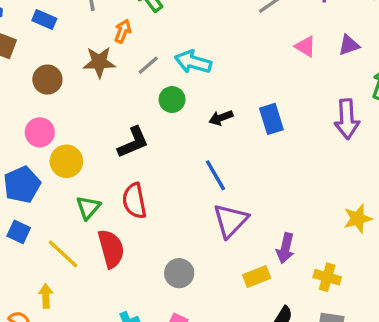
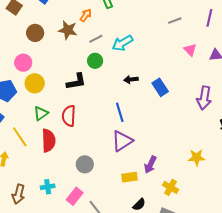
cyan arrow: (193, 62) -> (122, 43), turned -60
green circle: (172, 100) -> (95, 61), moved
blue rectangle: (271, 119) -> (160, 87), turned -30

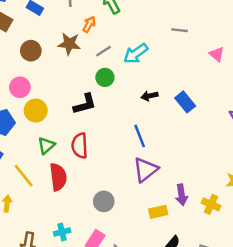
gray line: (175, 21) -> (180, 30), moved, turned 32
purple arrow: (150, 165) -> (182, 195), turned -30
yellow cross: (171, 187) -> (211, 204), moved

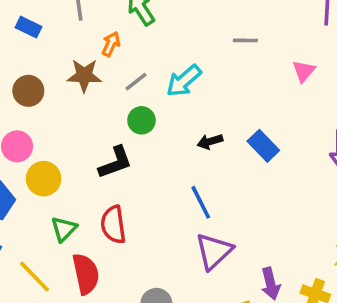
pink triangle: (217, 54) -> (304, 71), turned 35

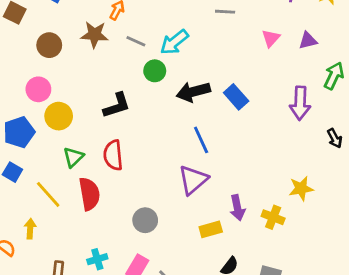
gray line: (136, 82) -> (136, 41), turned 60
green circle: (141, 120) -> (155, 71), moved
black arrow: (210, 142) -> (193, 92), size x1.6
blue line: (201, 202) -> (201, 140), moved

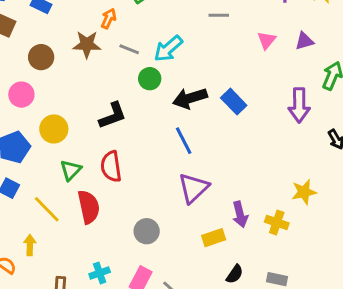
pink circle: (38, 89) -> (21, 95), moved
blue line: (201, 140) -> (184, 141), moved

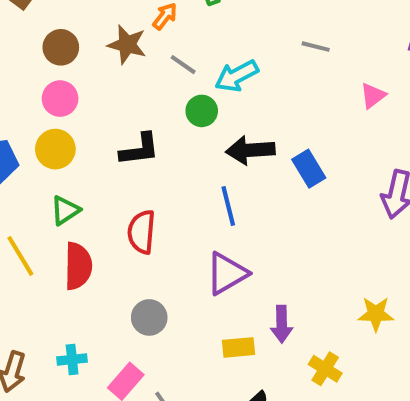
pink circle: (21, 95) -> (60, 99), moved
red semicircle: (111, 166) -> (142, 232), moved
yellow cross: (277, 222) -> (325, 369), moved

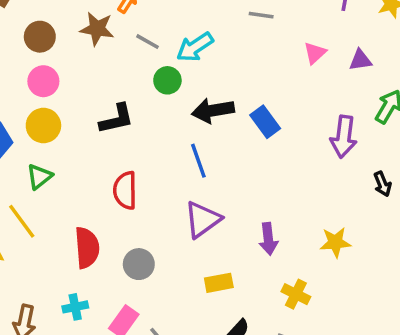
green triangle: (65, 210) -> (39, 177), moved
red semicircle: (78, 266) -> (87, 248), moved
purple arrow: (282, 324) -> (268, 239), moved

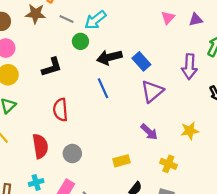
purple triangle: (203, 220) -> (152, 91), moved
purple arrow: (268, 239) -> (149, 132), turned -36

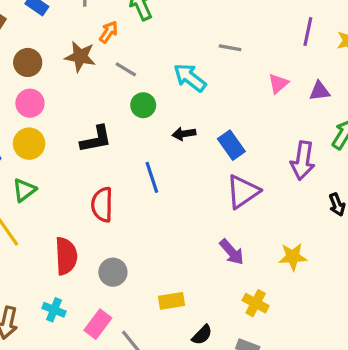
cyan arrow: (95, 20) -> (190, 78), moved, turned 70
black arrow: (109, 57) -> (184, 134), size x0.6
blue line: (103, 88) -> (152, 177), moved
yellow rectangle: (121, 161) -> (172, 301), moved
cyan cross: (36, 182) -> (54, 310), turned 32

